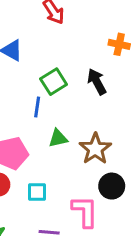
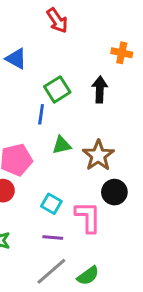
black arrow: (97, 82) -> (100, 89), turned 30
cyan square: (37, 192) -> (51, 204), moved, turned 30

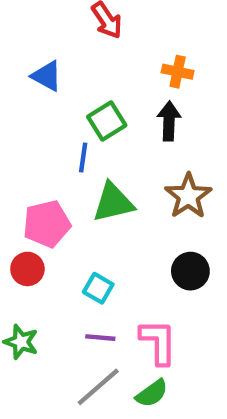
orange cross: (122, 53) -> (178, 72), moved
green triangle: (62, 145) -> (113, 202), size x1.5
brown star: (98, 155) -> (188, 196), moved
pink L-shape: (88, 217) -> (158, 342), moved

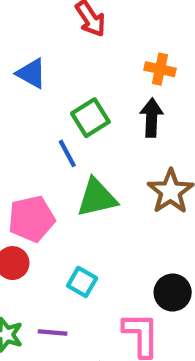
blue line: (83, 157) -> (67, 153), turned -36
black circle: (190, 271) -> (173, 293), moved
purple line: (100, 338) -> (53, 333), moved

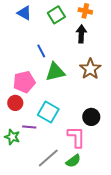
green square: (90, 118) -> (56, 15), moved
cyan square: (82, 282) -> (48, 112), size x1.5
purple line: (53, 333) -> (29, 127), moved

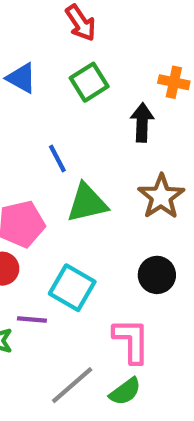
orange cross: (85, 11) -> (174, 82), moved
black circle: (91, 117) -> (157, 275), moved

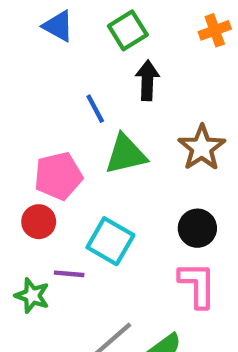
orange cross: (174, 82) -> (215, 30), turned -32
black arrow: (142, 122) -> (147, 80), moved
pink L-shape: (131, 341) -> (197, 285), moved

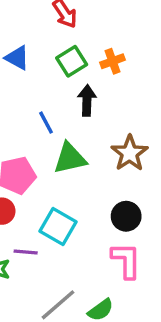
orange cross: (215, 30) -> (113, 61), moved

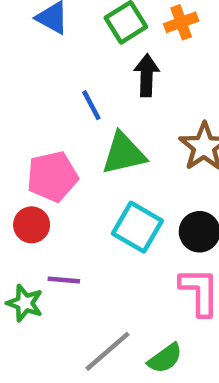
cyan square: (58, 226) -> (137, 227), moved

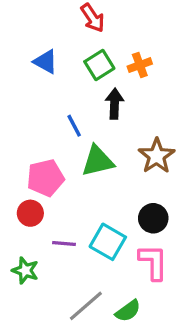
cyan square: (137, 227) -> (108, 242), moved
purple line: (64, 280) -> (64, 244), moved

